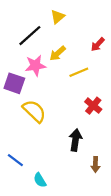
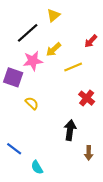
yellow semicircle: (34, 111) -> (32, 103), size x0.6

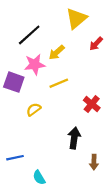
yellow triangle: (54, 15) -> (76, 18), moved, size x1.5
yellow line: (73, 67) -> (59, 83), moved
yellow semicircle: (32, 103) -> (34, 109), turned -80
blue line: (14, 149) -> (15, 158), turned -49

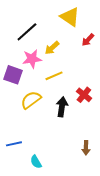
yellow triangle: (76, 18) -> (70, 17), turned -45
yellow semicircle: (34, 109) -> (31, 100), size x1.5
black arrow: (74, 138) -> (62, 107), moved

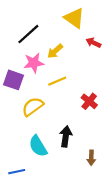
red arrow: (88, 40) -> (93, 43), turned 72
black arrow: (62, 107) -> (66, 136), moved
blue line: (14, 144) -> (17, 172), moved
cyan semicircle: (36, 162) -> (38, 146), moved, size x1.5

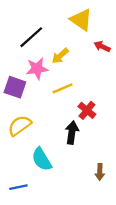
red cross: (89, 101) -> (87, 110), moved
yellow semicircle: (33, 107) -> (20, 126), moved
black arrow: (66, 136) -> (72, 133), moved

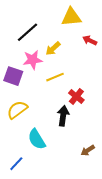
yellow triangle: (81, 20) -> (71, 17), turned -40
brown arrow: (100, 172) -> (88, 150), turned 56
blue line: (18, 187) -> (16, 164), turned -35

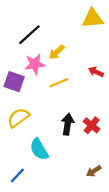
yellow triangle: (71, 17) -> (93, 18), moved
red arrow: (90, 40) -> (96, 72), moved
red cross: (76, 96) -> (92, 125), moved
brown arrow: (88, 150) -> (94, 171), moved

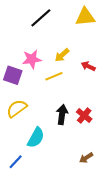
black line: (29, 35) -> (41, 18), moved
yellow arrow: (57, 52) -> (62, 55), moved
cyan semicircle: (39, 149) -> (36, 138), turned -120

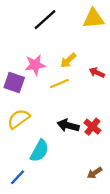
black arrow: (62, 114) -> (68, 125), turned -84

